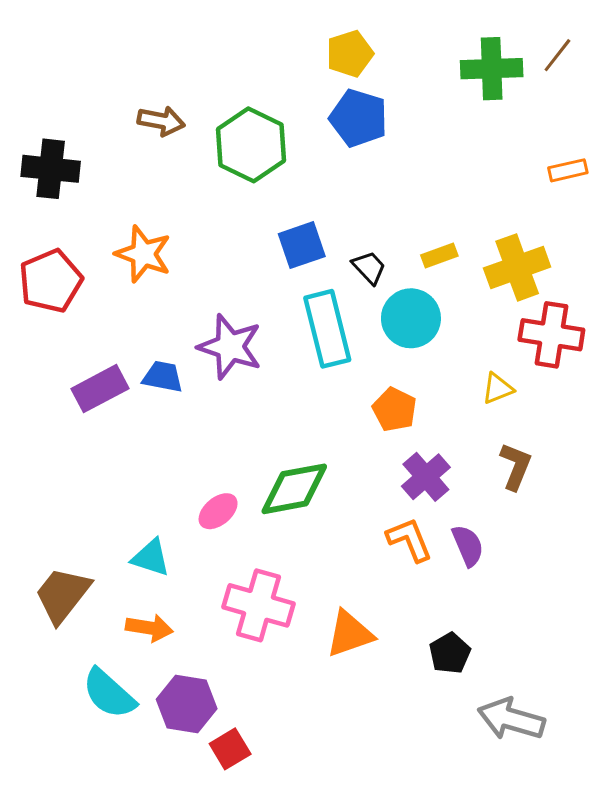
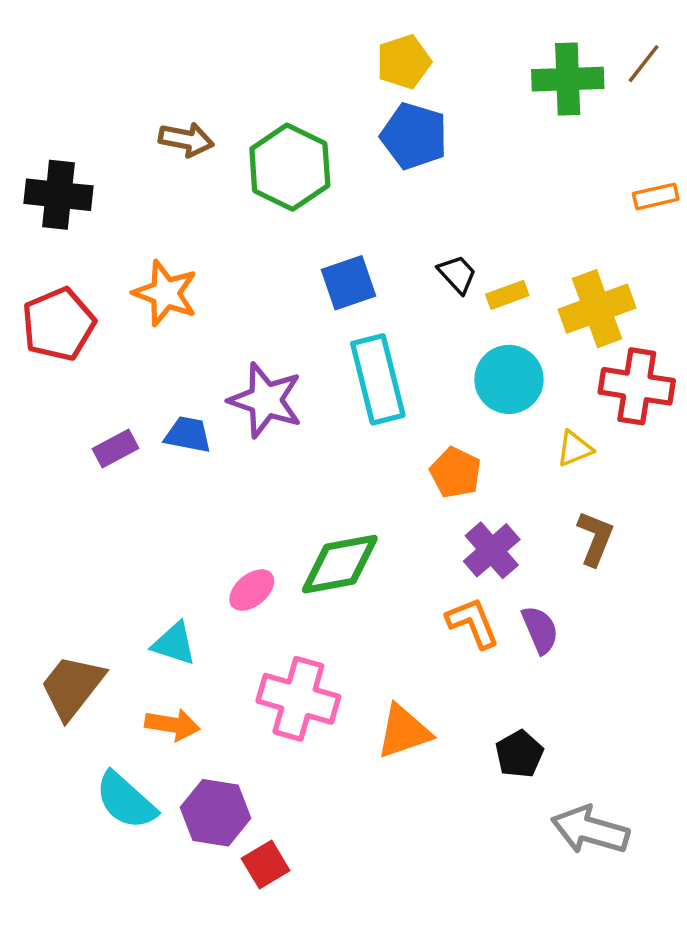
black trapezoid: (369, 267) -> (457, 274), moved
cyan circle: (411, 318) -> (509, 379), moved
purple rectangle: (100, 389) -> (115, 448), size x0.7

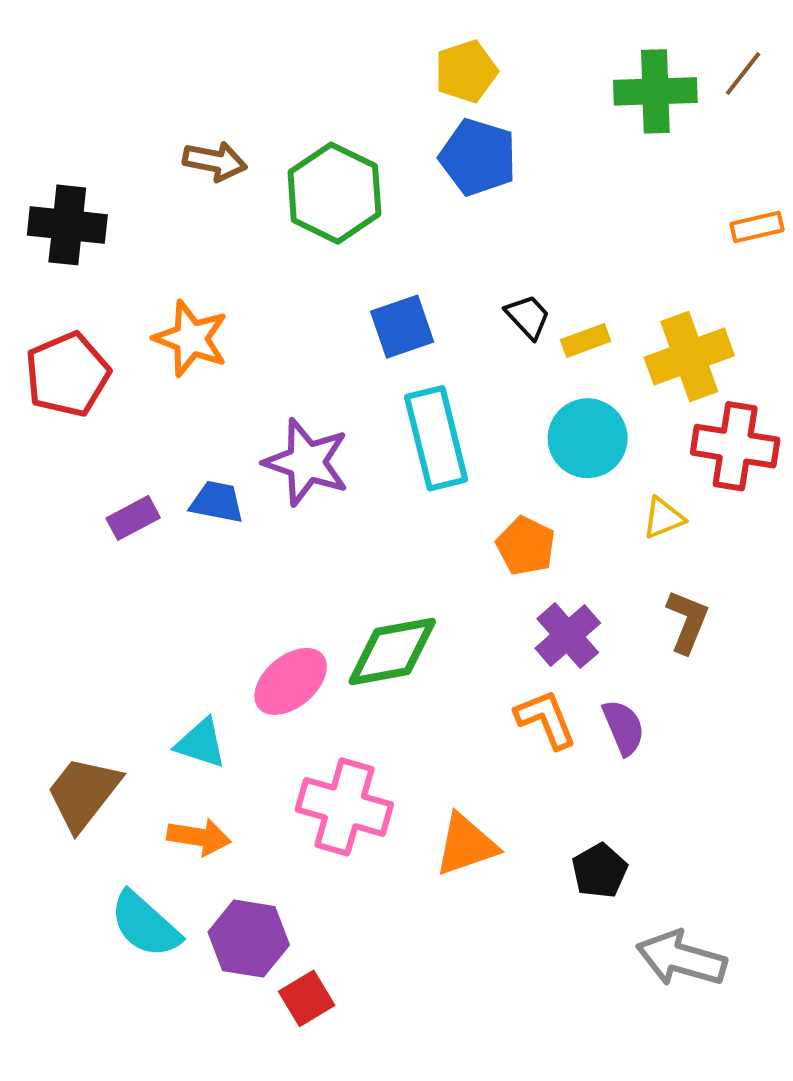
pink ellipse: (252, 590) -> (291, 681), size x1.4

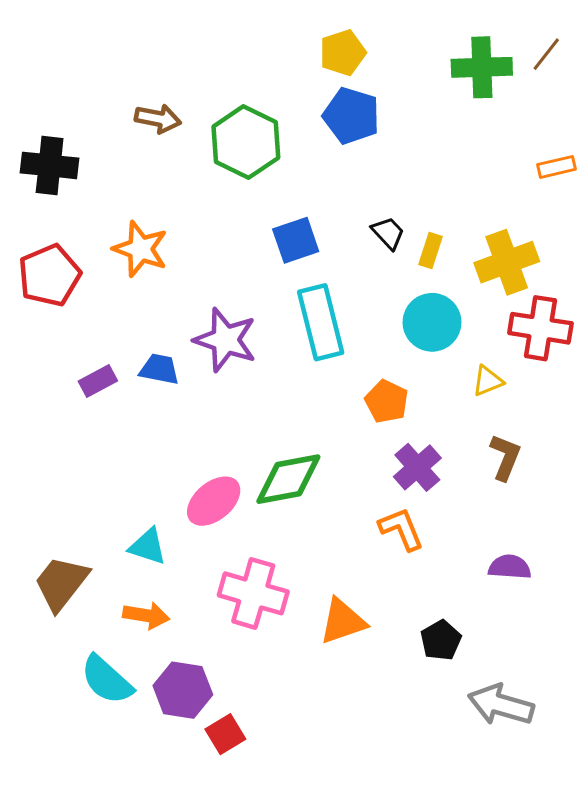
yellow rectangle: (586, 341) -> (431, 250), turned -52
purple semicircle: (623, 727) -> (510, 567), moved, turned -63

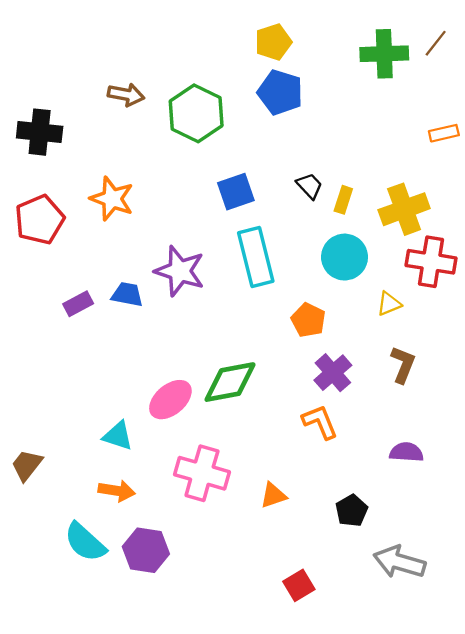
brown trapezoid: (61, 583) -> (27, 465), moved, size x0.7
orange triangle: (343, 621) -> (273, 495), size x0.7
red square: (225, 734) -> (299, 585), moved

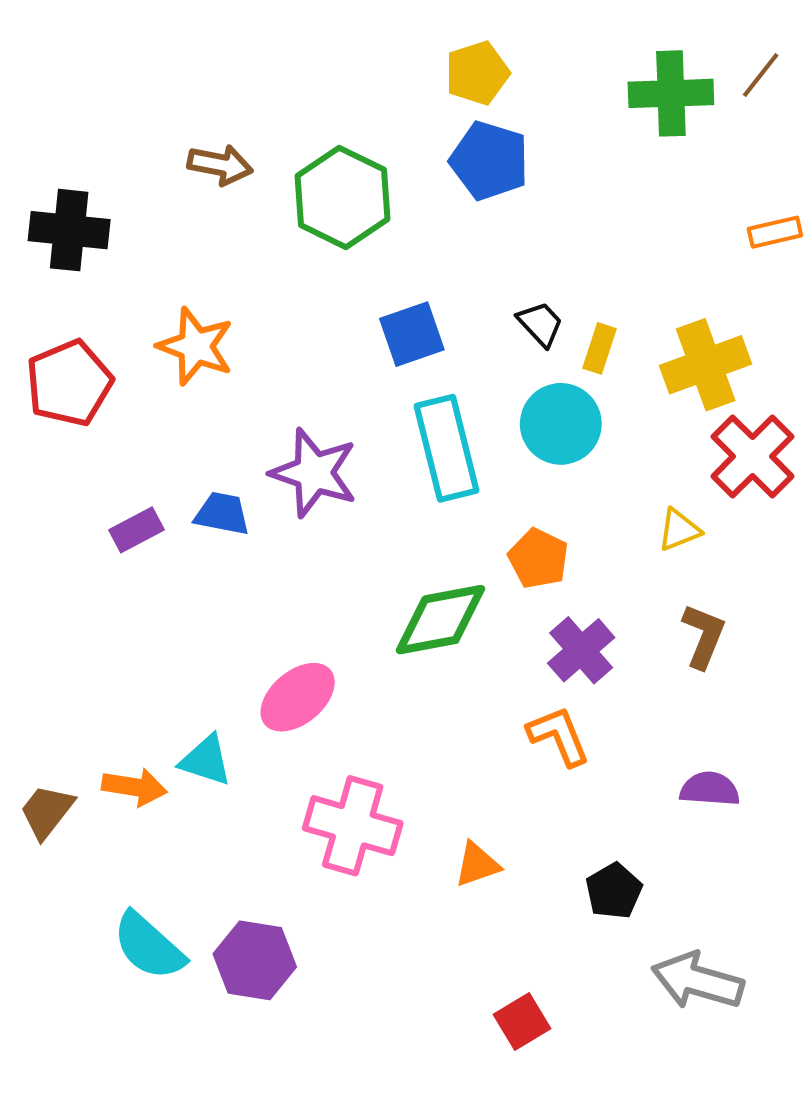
cyan circle: (345, 257) -> (561, 424), moved
red cross: (431, 262) -> (753, 456), turned 36
green diamond: (230, 382) -> (440, 620), moved
orange arrow: (117, 491) -> (134, 787), moved

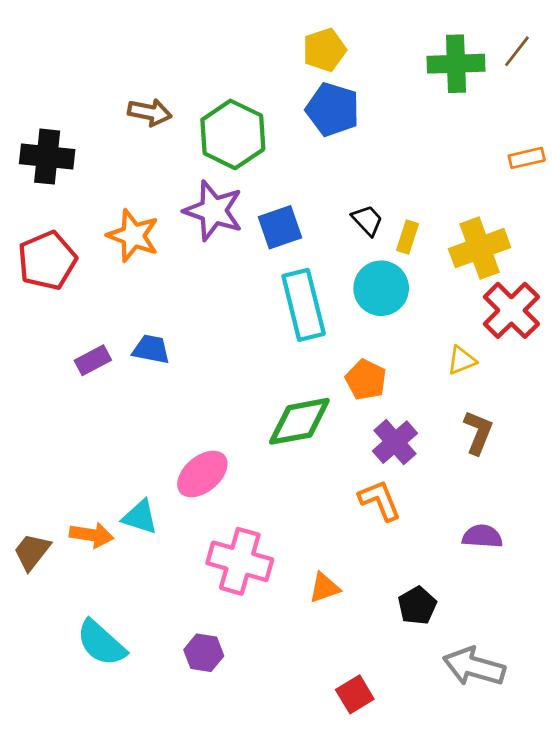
purple star: (314, 473) -> (213, 211), moved
purple hexagon: (255, 960) -> (204, 653), moved, size x0.7

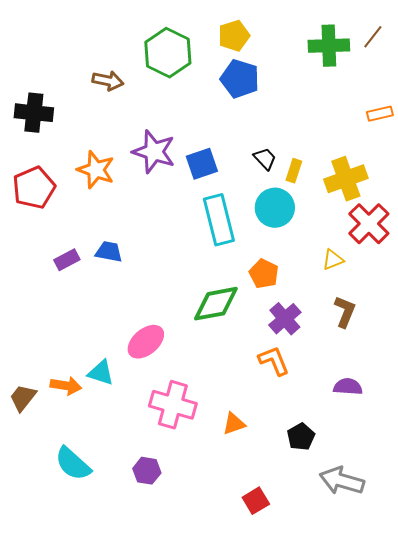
green hexagon: (233, 134) -> (168, 53), moved

